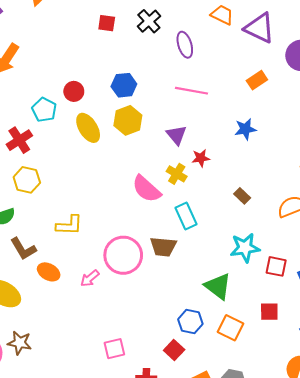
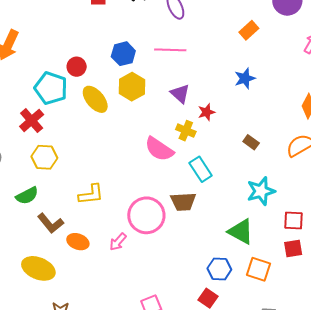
pink line: (192, 91) -> (170, 50), moved
cyan pentagon: (44, 110) -> (51, 88), size x1.4
red square: (276, 266) -> (294, 221), moved

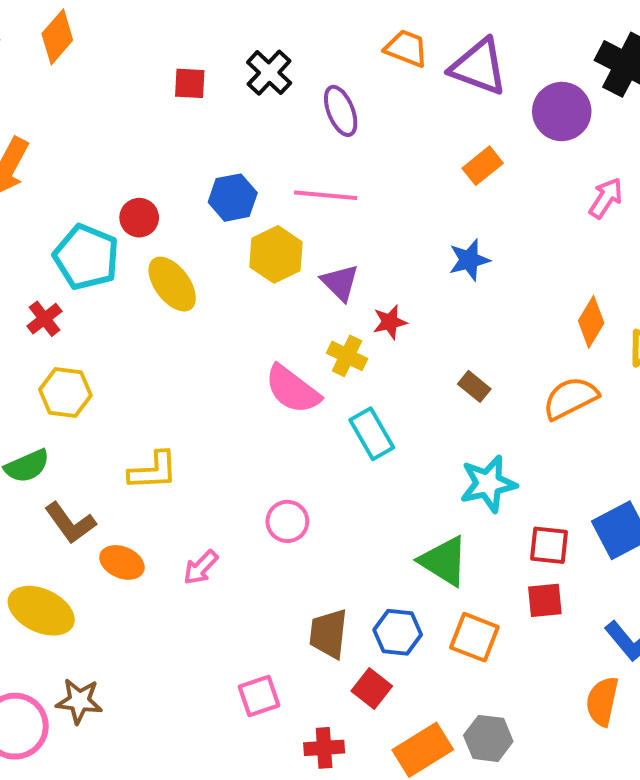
yellow hexagon: (132, 87) -> (276, 254), moved
red cross: (32, 121) -> (44, 319), size x0.7
brown trapezoid: (183, 202) -> (328, 634), moved, turned 96
pink circle: (146, 215) -> (287, 521), moved, size x0.6

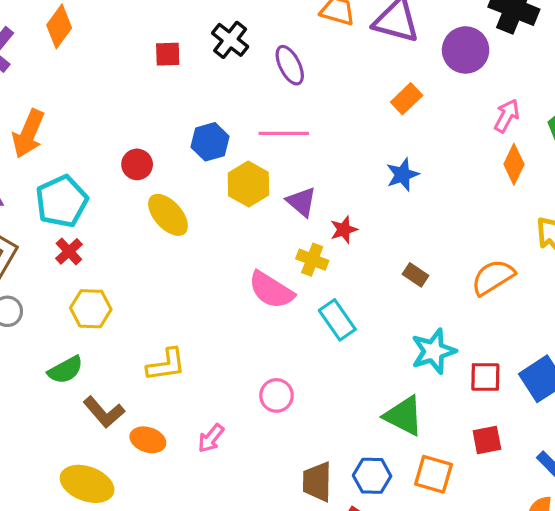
cyan pentagon: (86, 257) -> (62, 201), moved, turned 30
orange diamond: (591, 322) -> (514, 164), moved
red square: (549, 545) -> (485, 377), moved

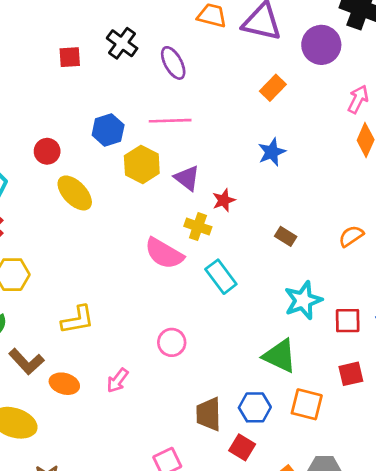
orange semicircle: (493, 277) -> (351, 236), size x0.7

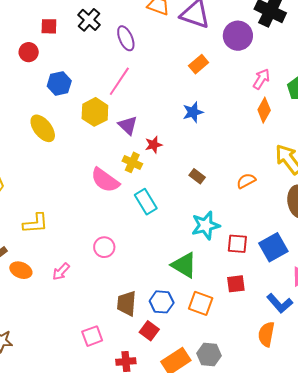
pink line: (170, 121) -> (119, 81), turned -60
blue hexagon: (108, 130) -> (59, 84), moved
red circle: (47, 151) -> (29, 52), moved

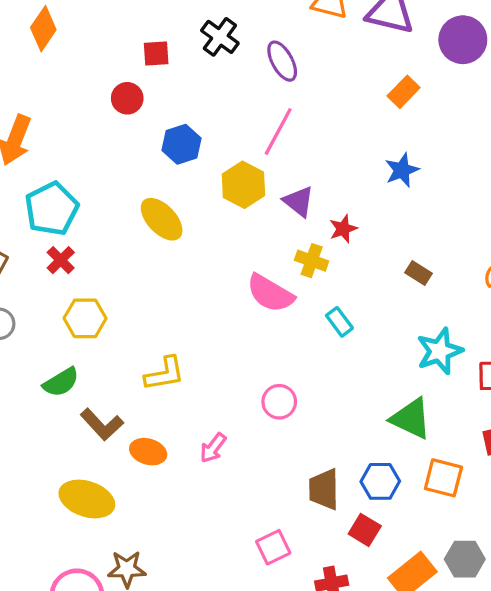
cyan rectangle: (146, 202) -> (339, 322), size x0.7

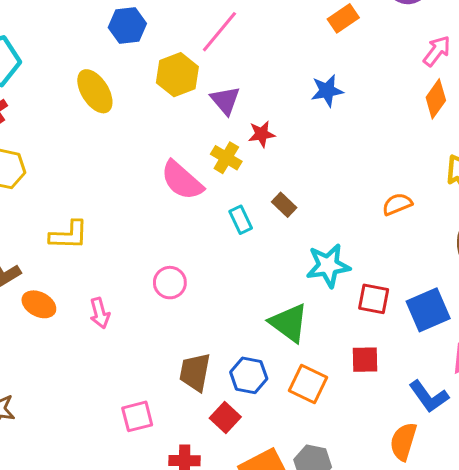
brown rectangle: (418, 273) -> (284, 205), moved
pink arrow: (213, 448) -> (100, 313), turned -64

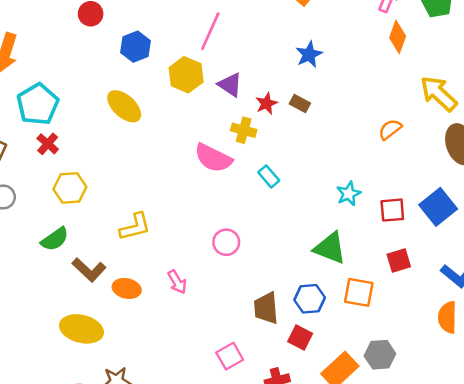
brown rectangle: (284, 205) -> (300, 103), moved
cyan star: (328, 266) -> (349, 194), size x0.7

